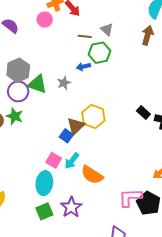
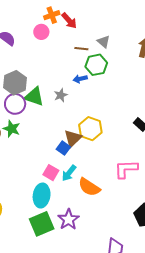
pink L-shape: (130, 198) -> (126, 169), moved
green square: (44, 211) -> (42, 224), size x1.4

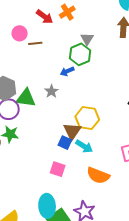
orange cross: (52, 15) -> (67, 12), moved
gray triangle: (104, 42) -> (87, 39), moved, turned 32
brown line: (81, 49) -> (35, 43), moved
cyan arrow: (69, 173) -> (84, 146), moved, turned -84
cyan ellipse: (42, 196) -> (47, 206), moved

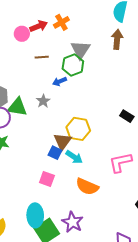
red arrow: (44, 17) -> (39, 26), turned -60
pink circle: (20, 33) -> (22, 34), moved
gray triangle: (87, 39) -> (80, 50), size x1.5
brown line: (35, 43) -> (42, 57), moved

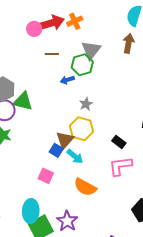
red arrow: (39, 26) -> (52, 23), size x1.4
gray star: (43, 101) -> (86, 104), moved
black rectangle: (127, 116) -> (119, 142), moved

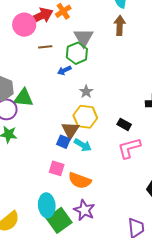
pink circle: (34, 29) -> (24, 25), size x1.5
orange semicircle: (85, 187) -> (80, 180), moved

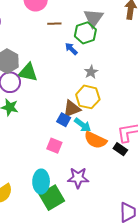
blue arrow: (64, 70) -> (71, 49), turned 64
black rectangle: (124, 124) -> (120, 149), moved
brown triangle: (70, 130) -> (72, 109), turned 30
orange semicircle: (80, 180) -> (95, 140), moved
purple star: (84, 210) -> (78, 178), moved, turned -30

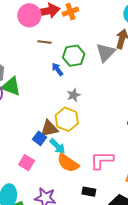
gray triangle: (93, 18) -> (106, 53), moved
black rectangle: (120, 149) -> (89, 192), moved, turned -32

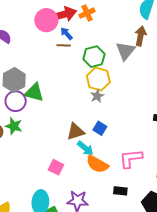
blue arrow: (57, 69) -> (66, 34), moved
yellow hexagon: (67, 119) -> (98, 79), moved
blue square: (39, 138) -> (100, 128), moved

